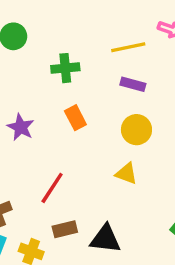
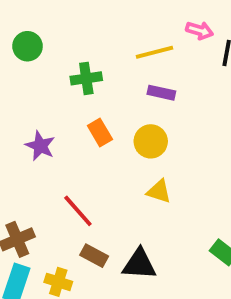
yellow circle: (136, 130) -> (151, 141), moved
red line: (52, 188) -> (78, 211), turned -72
brown rectangle: (65, 229) -> (94, 256), turned 45

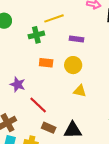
yellow line: (154, 52) -> (54, 18), moved
orange rectangle: (100, 132) -> (46, 63), turned -48
purple star: (40, 146) -> (18, 84), moved

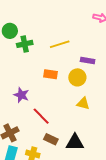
yellow line: (54, 18) -> (60, 44), moved
green cross: (36, 35) -> (25, 44), moved
purple rectangle: (77, 39) -> (88, 61), moved

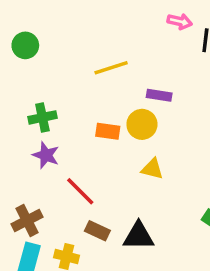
green cross: (25, 44) -> (42, 117), moved
orange rectangle: (50, 74) -> (108, 131), moved

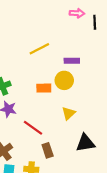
yellow triangle: (152, 169) -> (69, 113), moved, turned -48
brown rectangle: (97, 231) -> (48, 150), turned 56
black triangle: (139, 236) -> (85, 143), moved

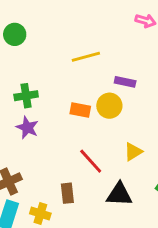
yellow triangle: (69, 113) -> (133, 152), moved
red line: (33, 128) -> (91, 161), moved

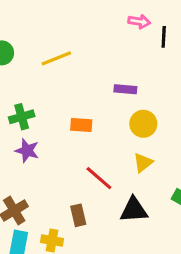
yellow line: (86, 57) -> (56, 58), moved
yellow circle: (109, 106) -> (143, 124), moved

